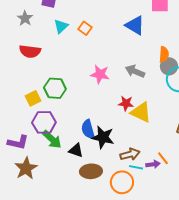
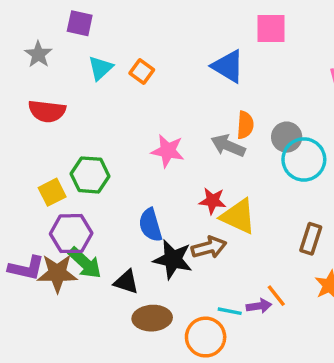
orange semicircle: (164, 54) -> (245, 125), moved
blue semicircle: (88, 129) -> (150, 225), moved
brown arrow: (130, 154) -> (209, 247), moved
brown star: (26, 168) -> (57, 273), moved, turned 30

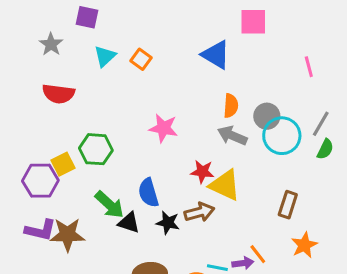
gray arrow: (228, 146) -> (232, 136), moved
purple hexagon: (71, 234) -> (40, 181), moved
black star: (173, 259) -> (168, 223), size x0.7
green arrow: (85, 263) -> (109, 205), moved
black triangle: (126, 282) -> (129, 223), moved

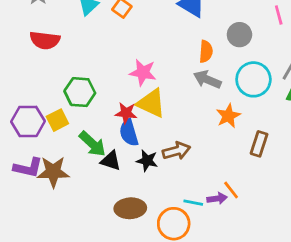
gray circle: (267, 116) -> (239, 35), moved
yellow square: (63, 164) -> (57, 120), moved
red star: (202, 172) -> (126, 113), moved
yellow triangle: (225, 185) -> (151, 103), moved
orange star: (304, 245) -> (228, 116), moved

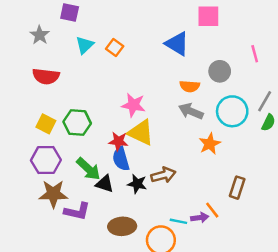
orange semicircle: (206, 51) -> (190, 86), turned 90
yellow square: (57, 120) -> (46, 124), moved, turned -36
purple hexagon: (28, 121) -> (46, 160), moved
brown rectangle: (259, 144) -> (237, 188), moved
purple L-shape: (28, 168) -> (77, 211), moved

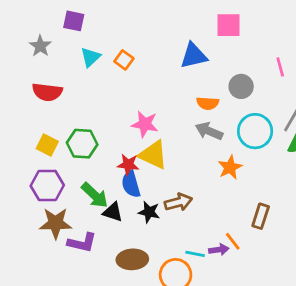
blue triangle: (177, 44) -> (194, 56), turned -44

